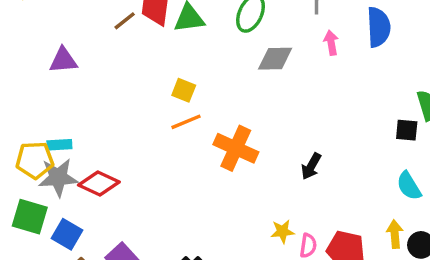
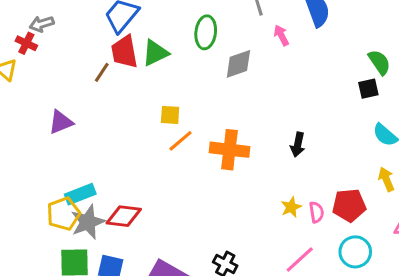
cyan rectangle: (59, 145) -> (80, 194), size x1.4

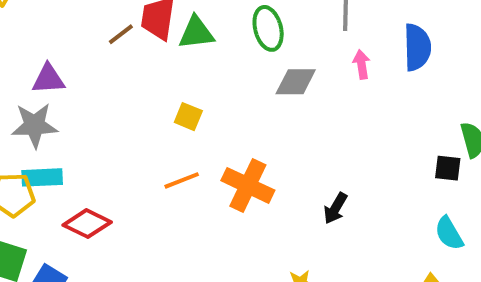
green ellipse: (206, 32) -> (268, 28), turned -40
orange line: (180, 141) -> (182, 180), moved
gray star: (88, 222) -> (35, 125), moved

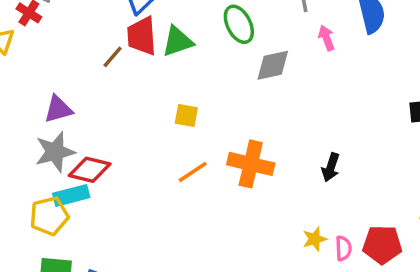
red diamond: (87, 224) -> (90, 170), moved

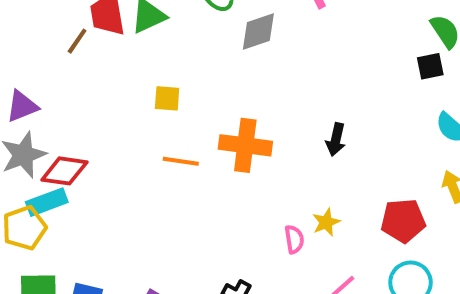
orange line: (193, 172) -> (181, 161), turned 48
pink semicircle: (343, 248) -> (294, 239), moved

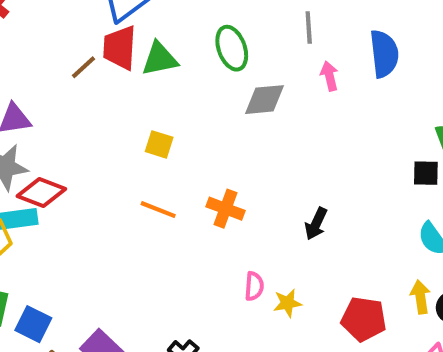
orange cross: (245, 145) -> (226, 209), size x0.7
pink semicircle: (294, 239) -> (254, 286), moved

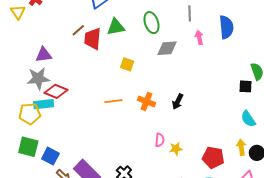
red trapezoid: (120, 48) -> (93, 39), moved
yellow square: (159, 144) -> (127, 64), moved
orange line: (158, 210) -> (113, 101), turned -30
black arrow: (316, 224) -> (178, 102), moved

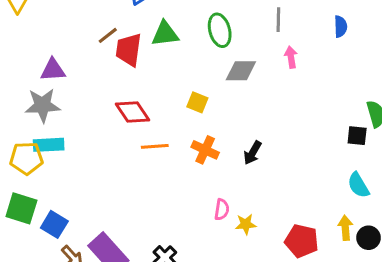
blue semicircle: (226, 27) -> (341, 27), moved, size x0.6
yellow square: (127, 64) -> (197, 102), moved
red diamond: (56, 91) -> (133, 112), moved, turned 30

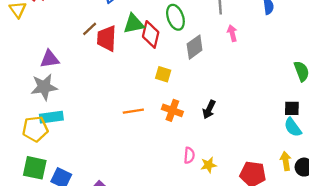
gray diamond: (241, 71) -> (195, 47), turned -30
red diamond: (133, 112) -> (151, 34), moved, turned 52
black square: (357, 136) -> (292, 108), moved

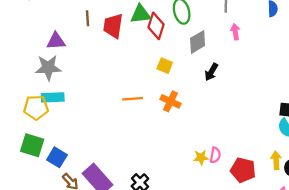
brown line: (90, 29) -> (88, 18), moved, turned -56
black arrow: (209, 109) -> (211, 72), moved
pink semicircle: (189, 155) -> (215, 155), moved

